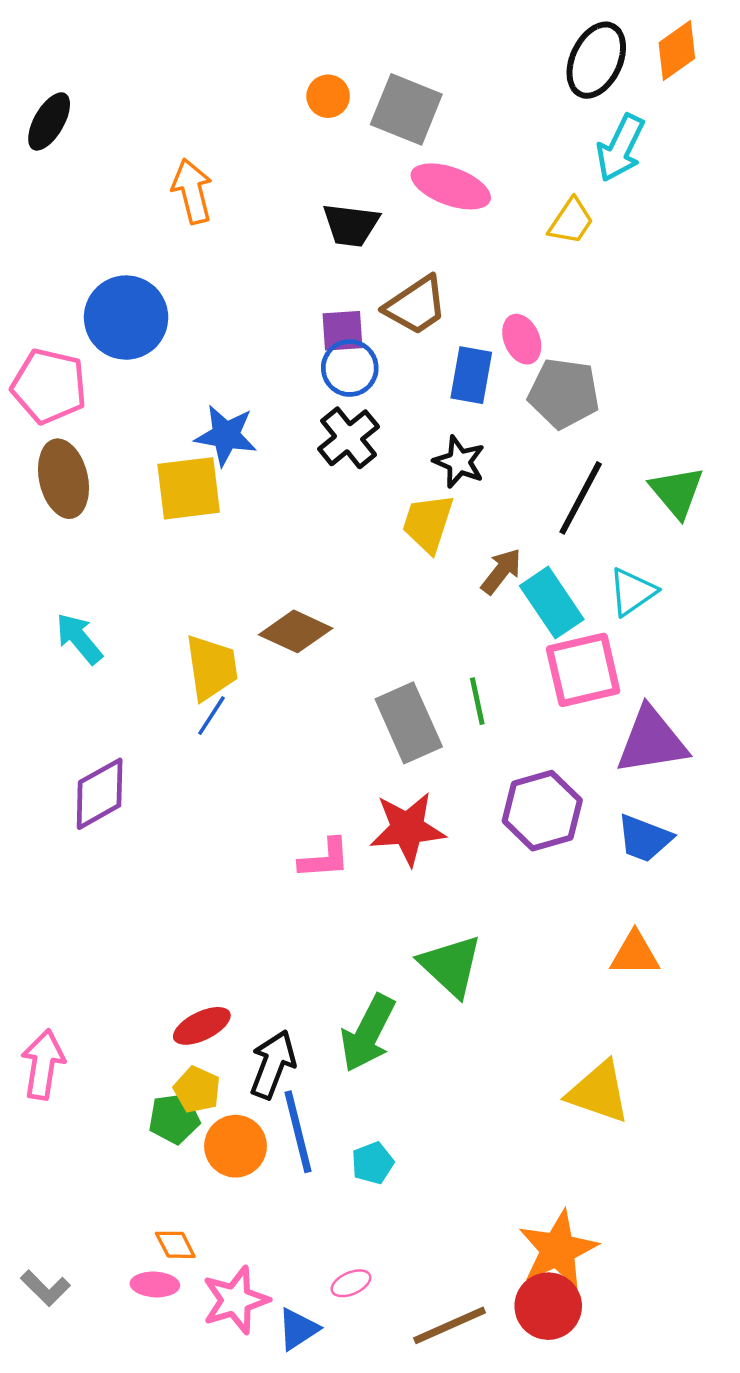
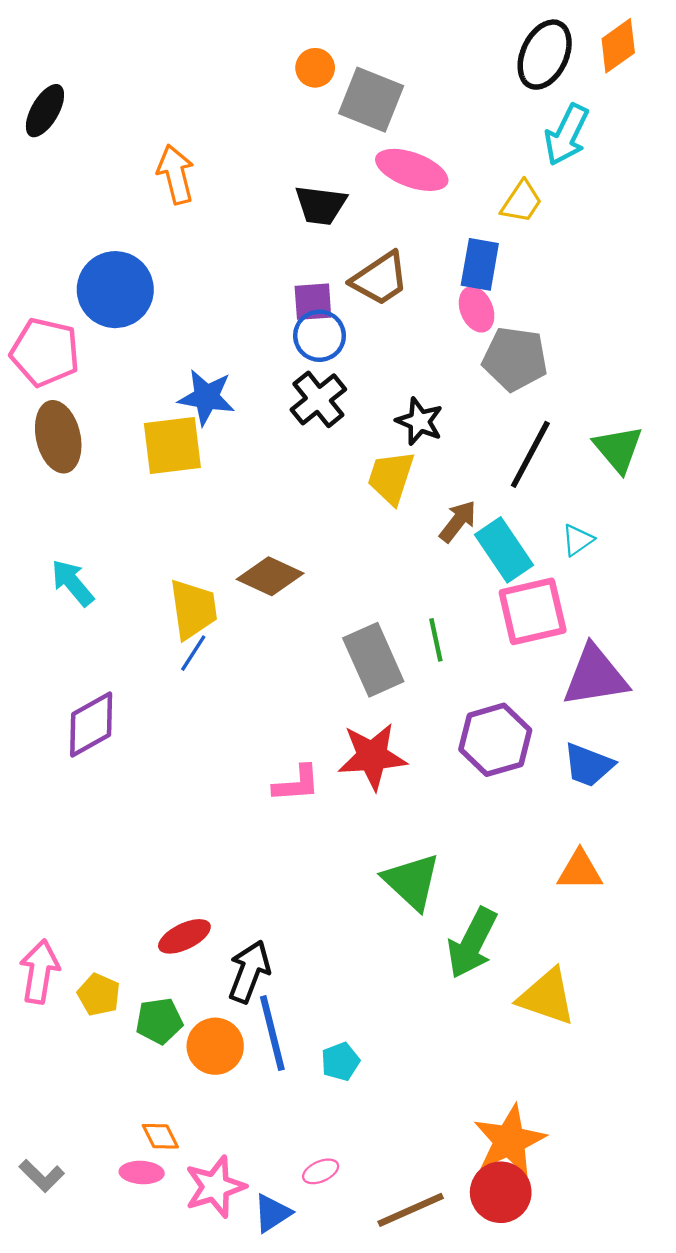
orange circle: (328, 96) -> (315, 68), moved
blue rectangle: (471, 375) -> (480, 264), moved
cyan triangle: (632, 592) -> (578, 540), size x0.7
green arrow: (368, 1033) -> (472, 943), moved
yellow pentagon: (197, 1090) -> (99, 995), moved

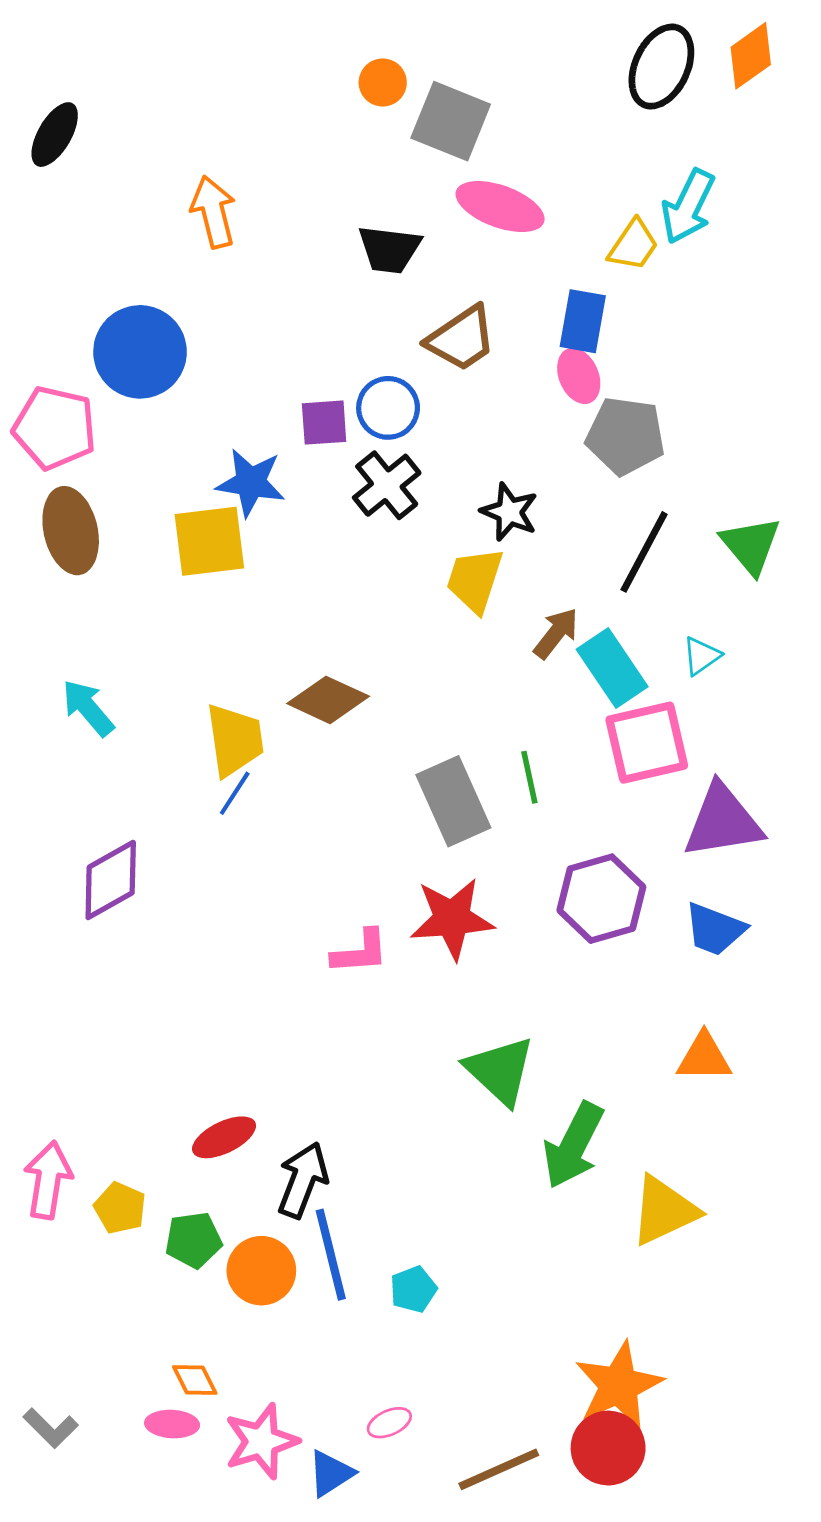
cyan arrow: (567, 135) -> (688, 207), moved
purple square: (313, 302) -> (324, 423), moved
yellow triangle: (547, 997) -> (664, 1211), turned -44

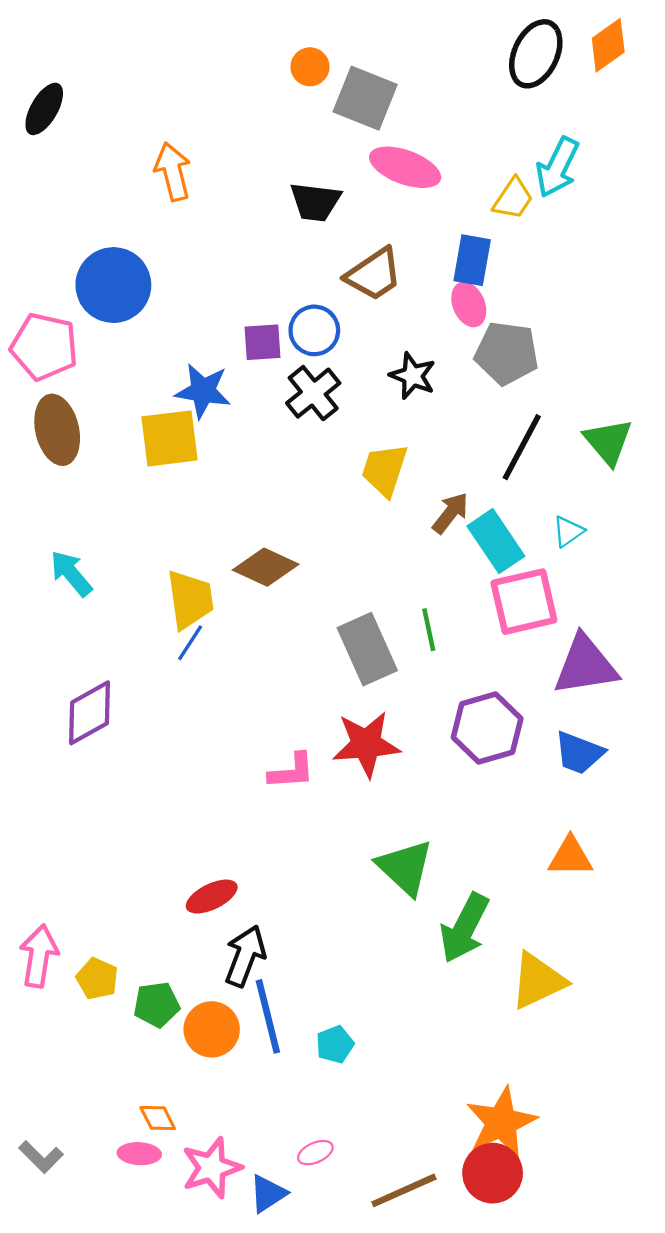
black star: (509, 512) -> (413, 376), moved
red ellipse: (224, 1137) -> (212, 897), moved

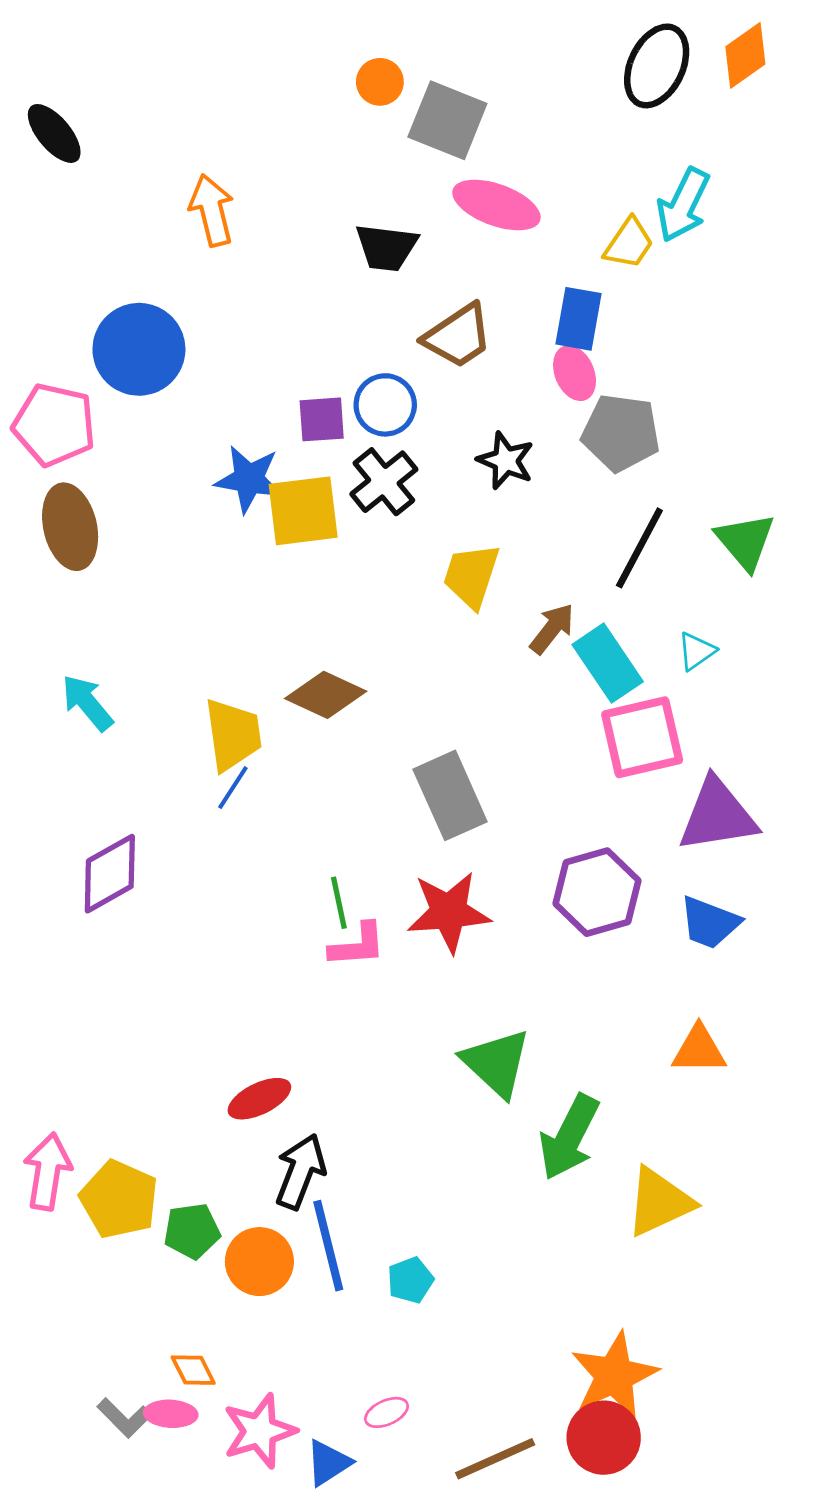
black ellipse: (44, 109) -> (54, 133), turned -70
yellow square: (170, 438) -> (303, 511), moved
green line: (429, 630) -> (339, 903), moved
yellow pentagon: (97, 979) -> (119, 1199), size x1.5
gray L-shape: (41, 1157) -> (124, 1418), moved

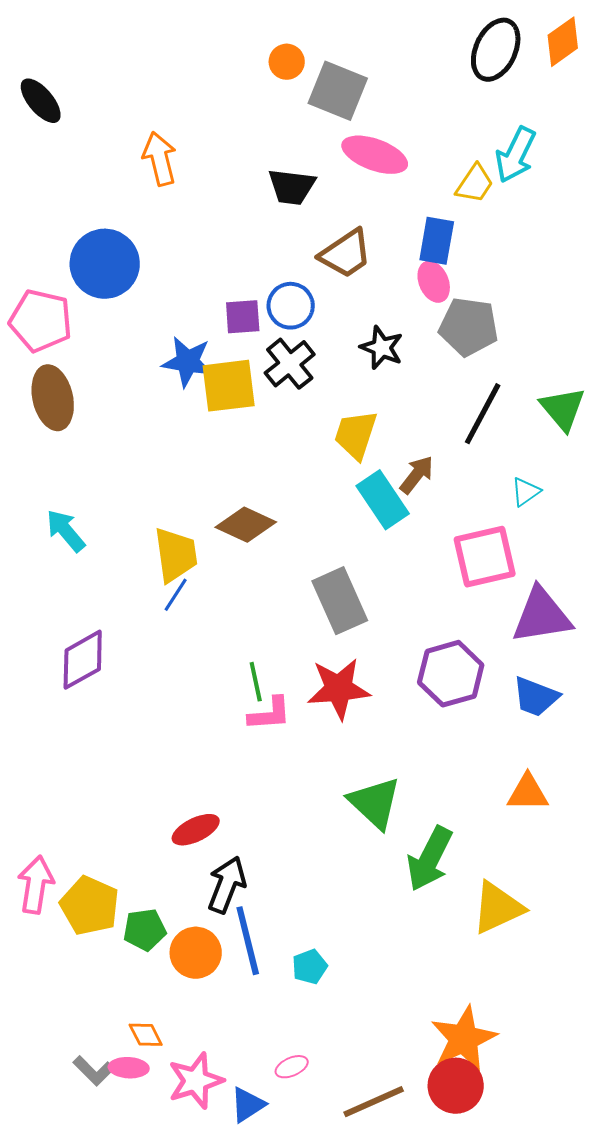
cyan rectangle: (608, 663) -> (383, 500), moved

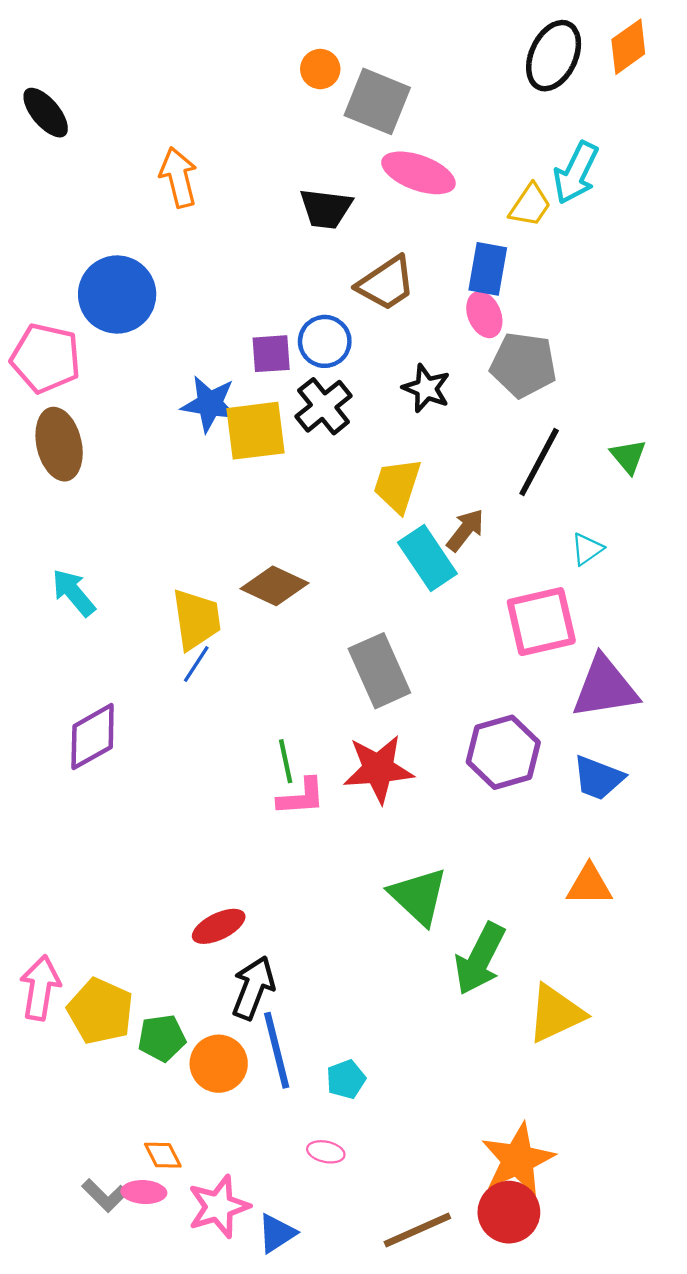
green triangle: (563, 409) -> (628, 456), size x0.7
pink ellipse: (292, 1067) -> (326, 1152), moved, turned 36

